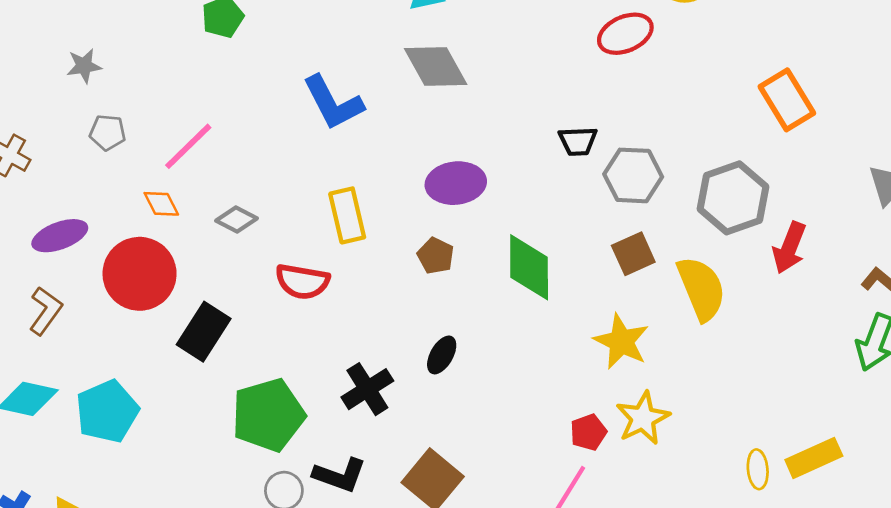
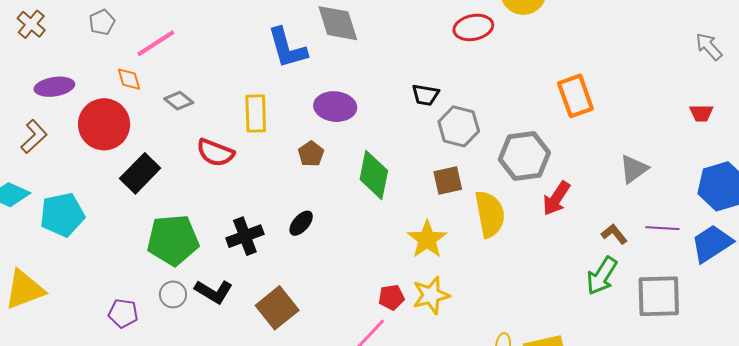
blue L-shape: (333, 103) -> (287, 48), moved
gray pentagon: (108, 132) -> (102, 22), turned 30

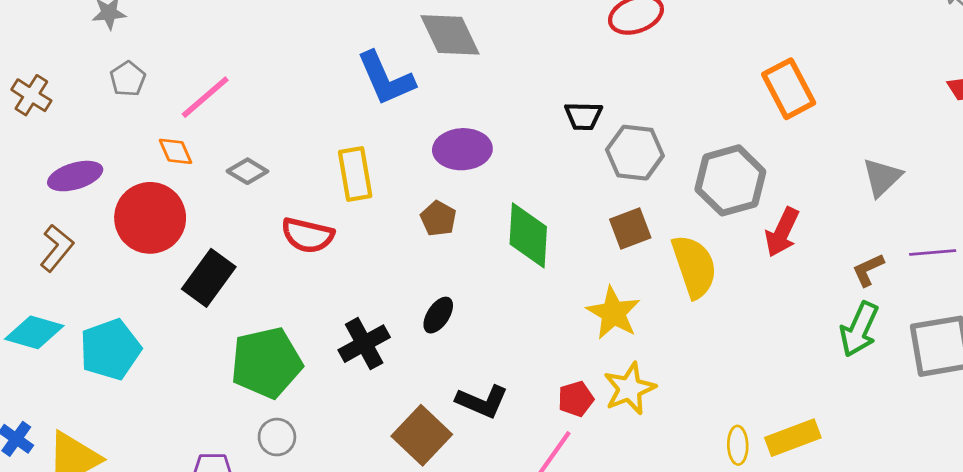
brown L-shape: (614, 234) -> (868, 270), turned -68
black L-shape: (214, 292) -> (482, 401), moved

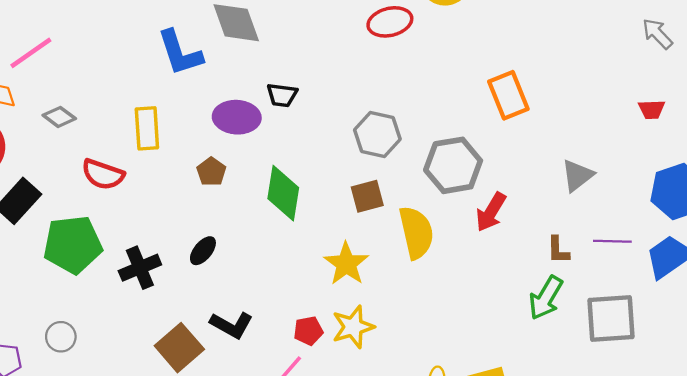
black trapezoid: (583, 116) -> (282, 95), moved
brown L-shape: (868, 270) -> (558, 250), turned -72
green pentagon: (266, 363) -> (73, 244), moved

